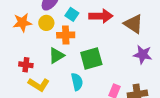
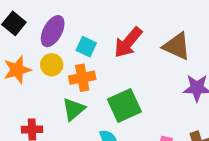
red arrow: (101, 16) -> (128, 42), turned 140

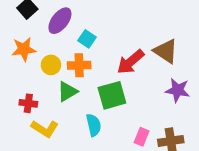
red arrow: (128, 42) -> (131, 62), moved
yellow circle: (52, 65) -> (51, 65), moved

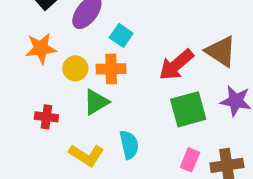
green square: (112, 95) -> (188, 109), moved
yellow L-shape: (45, 129) -> (86, 155), moved

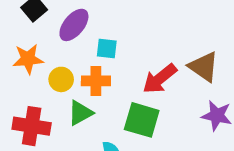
cyan square: (121, 35) -> (107, 49), turned -30
green square: (188, 109) -> (142, 120), moved, turned 30
red cross: (46, 117) -> (32, 126), size x1.6

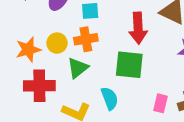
orange star: (28, 59) -> (28, 49), moved
red arrow: (160, 79) -> (138, 28), turned -44

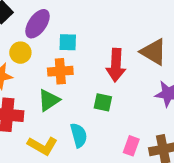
yellow circle: (57, 43) -> (20, 53), moved
green square: (129, 65) -> (103, 102), size x0.6

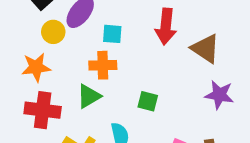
yellow circle: (20, 53) -> (53, 32), moved
red arrow: (116, 65) -> (166, 26), moved

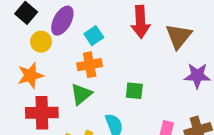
cyan square: (112, 34) -> (94, 36), turned -30
brown triangle: (205, 49) -> (179, 36), turned 44

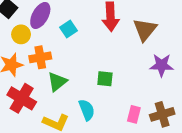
orange cross: (90, 65) -> (40, 57), moved
red cross: (42, 113) -> (22, 98), turned 32

